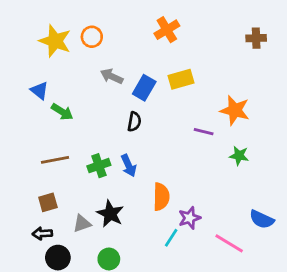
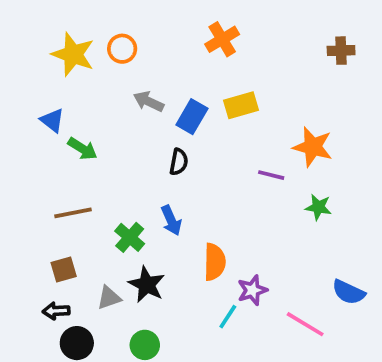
green cross: (99, 166) -> (130, 237), moved, turned -30

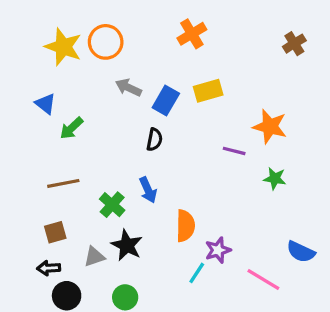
orange circle: (122, 49) -> (106, 42), size x1.4
brown cross: (341, 51) -> (294, 44), turned -30
green arrow: (83, 149) -> (71, 128), turned 105

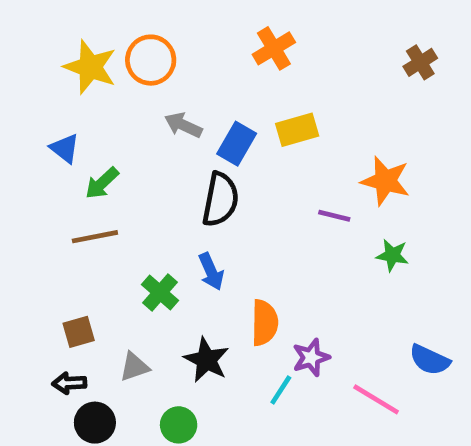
black semicircle: (154, 140) -> (220, 199), size x1.6
brown line: (63, 183) -> (95, 237), moved
black star: (127, 245) -> (206, 360), moved

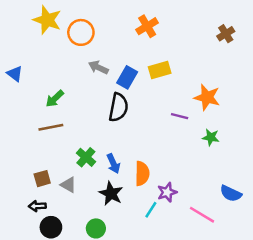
yellow star: (90, 67) -> (47, 20), moved
blue triangle: (65, 148) -> (15, 74), moved
blue arrow: (211, 272) -> (113, 164), moved
gray triangle: (134, 367) -> (68, 185), moved, turned 49

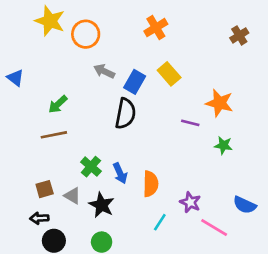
yellow rectangle: (160, 70) -> (169, 74), turned 65
purple star: (167, 192) -> (190, 202), moved, turned -30
black star: (111, 194) -> (102, 205), moved

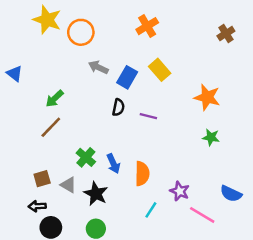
black semicircle: (125, 114) -> (118, 107), size x0.6
purple line: (190, 123) -> (148, 116), moved
brown line: (54, 135) -> (51, 127), turned -35

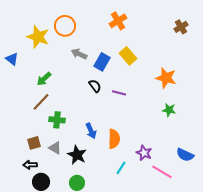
yellow star: (47, 20) -> (38, 37), moved
black semicircle: (118, 107) -> (95, 86), turned -48
green cross: (86, 157) -> (57, 120), moved, turned -35

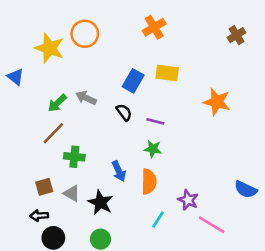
gray arrow: (79, 54) -> (86, 98), moved
yellow rectangle: (128, 56) -> (167, 73), turned -42
green star: (169, 110) -> (153, 149), moved
blue semicircle: (185, 155) -> (246, 189), moved

